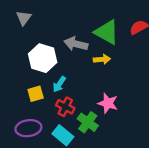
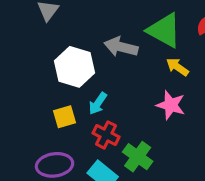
yellow arrow: (102, 59) -> (177, 67), moved, turned -140
pink star: (108, 103) -> (171, 105), moved

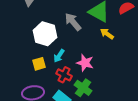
gray arrow: (121, 47) -> (73, 22), turned 36
pink star: (171, 105) -> (85, 63), moved

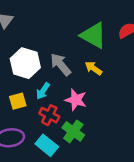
gray arrow: (73, 22) -> (61, 64), moved
yellow arrow: (107, 34) -> (94, 68), moved

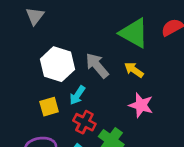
pink star: (76, 100) -> (141, 105), moved

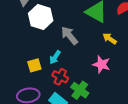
white hexagon: (58, 64) -> (41, 17), moved
yellow arrow: (134, 70) -> (110, 39), moved

